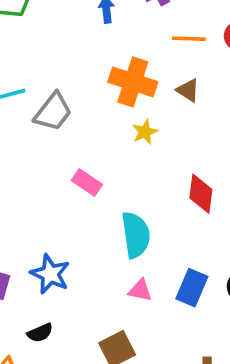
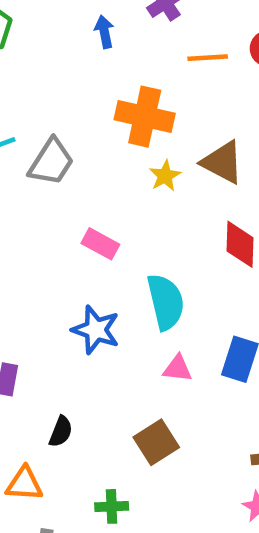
brown triangle: (188, 90) -> (222, 162), moved, size x1.5
blue star: (50, 274) -> (96, 330), moved
black semicircle: (40, 333) -> (61, 432), turned -40

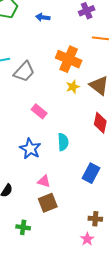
blue arrow: (104, 32) -> (43, 17), moved, turned -80
cyan semicircle: (166, 302) -> (63, 142), size x0.7
pink triangle: (178, 368) -> (44, 181), moved

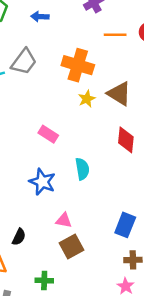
gray trapezoid: (24, 72) -> (24, 62), moved
blue rectangle: (91, 173) -> (125, 225), moved

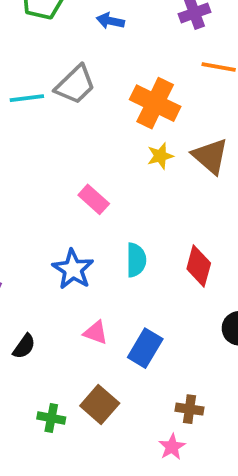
red diamond: (126, 140) -> (199, 266), moved
blue rectangle: (125, 225) -> (145, 348), moved
brown square: (72, 247) -> (100, 404), moved, turned -30

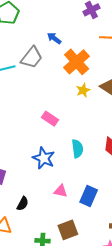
blue arrow: (110, 21) -> (54, 38), moved, turned 32
orange cross: (155, 103) -> (77, 62), turned 30
brown square: (100, 404) -> (68, 230), turned 36

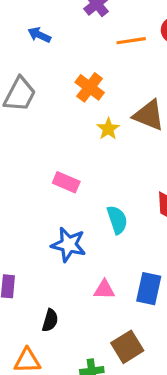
blue arrow: (54, 38) -> (39, 35), moved
orange cross: (77, 62) -> (90, 87), size x0.7

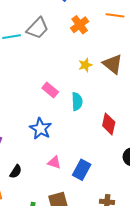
orange cross: (90, 87) -> (80, 25), moved
cyan semicircle: (117, 220) -> (77, 102), moved

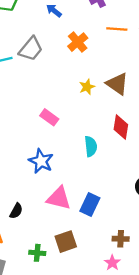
cyan semicircle: (77, 102) -> (91, 146), moved
red diamond: (109, 124) -> (121, 127), moved
pink triangle: (54, 162) -> (59, 198), size x1.6

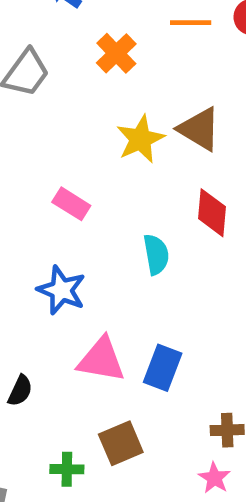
yellow star: (87, 87) -> (140, 139), size x1.5

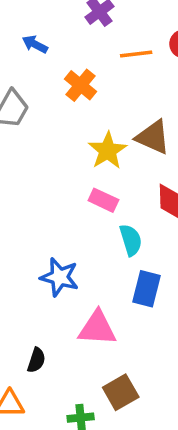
pink rectangle: (71, 204) -> (103, 200), moved
blue rectangle: (163, 368) -> (146, 289), moved

